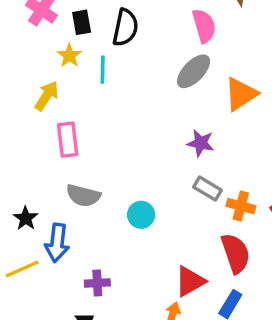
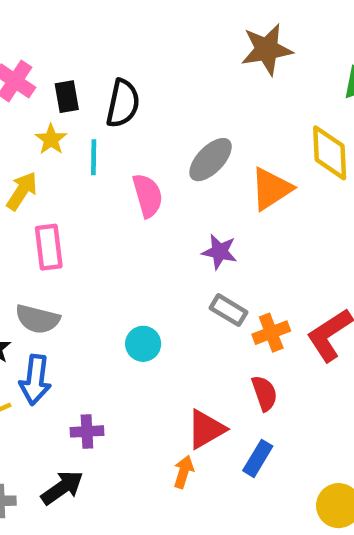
pink semicircle: (204, 26) -> (148, 196), moved
gray semicircle: (83, 196) -> (38, 319), moved
orange cross: (241, 206) -> (271, 333), turned -36
red semicircle: (236, 253) -> (264, 393), size x0.7

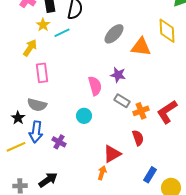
cyan line: (94, 157) -> (62, 33), turned 63
orange triangle: (271, 189) -> (141, 47), turned 40
pink semicircle: (148, 196) -> (95, 86), moved
purple cross: (87, 431) -> (59, 142), moved, turned 32
blue rectangle: (258, 458) -> (150, 175), moved

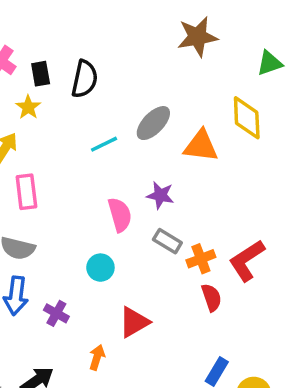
cyan line: (62, 33) -> (104, 144), moved
red semicircle: (138, 138) -> (211, 297), moved
red triangle: (112, 154) -> (134, 322), moved
orange arrow: (102, 173) -> (97, 357), moved

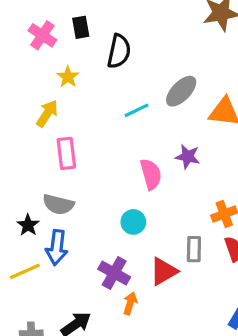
black rectangle: (41, 74) -> (81, 27), moved
gray rectangle: (167, 241) -> (194, 249), moved, turned 60
purple cross: (56, 313) -> (114, 273), moved, size x1.4

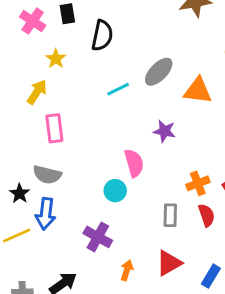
pink semicircle: (151, 174) -> (134, 163), moved
red triangle: (164, 271) -> (169, 263), moved
orange arrow: (130, 303) -> (127, 270), moved

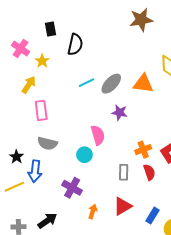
pink cross: (33, 21) -> (21, 49), moved
gray ellipse: (159, 72) -> (111, 84), moved
gray semicircle: (47, 175) -> (47, 143), moved

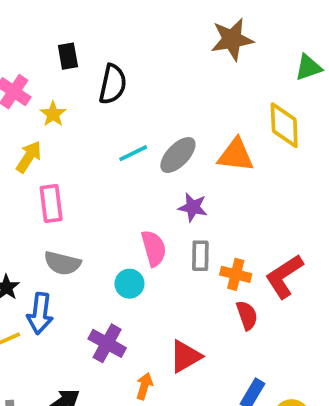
orange cross: (143, 150) -> (236, 274), turned 35
gray rectangle: (124, 172) -> (200, 256), moved
red triangle: (123, 206) -> (185, 356), moved

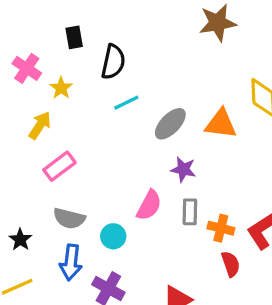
cyan line: (133, 153) -> (126, 103), moved
pink rectangle: (51, 203) -> (59, 166), turned 60
pink semicircle: (154, 248) -> (149, 205), turned 44
cyan circle: (129, 284) -> (113, 236), moved
blue arrow: (40, 313) -> (71, 262), moved

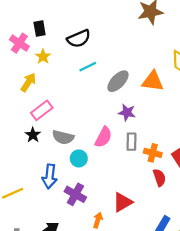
black rectangle: (74, 37) -> (40, 29), moved
black semicircle: (113, 62) -> (79, 39), turned 55
gray semicircle: (69, 218) -> (63, 137), moved
black star: (20, 240) -> (33, 135), moved

